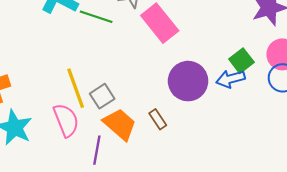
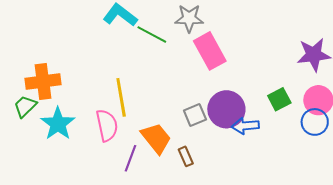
blue arrow: (230, 79) -> (245, 126), moved
gray square: (102, 96) -> (195, 115), moved
brown rectangle: (158, 119) -> (186, 156), moved

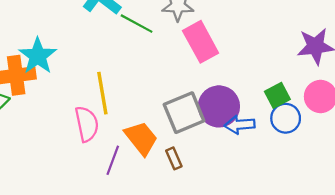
gray square: (195, 115) -> (184, 113), size x1.6
blue circle: (315, 122) -> (286, 118), moved
cyan star: (58, 124) -> (38, 56), moved

